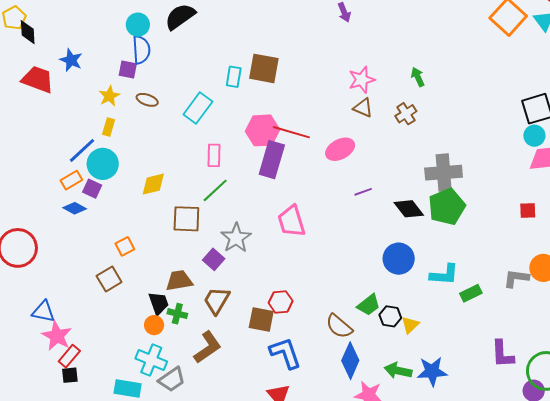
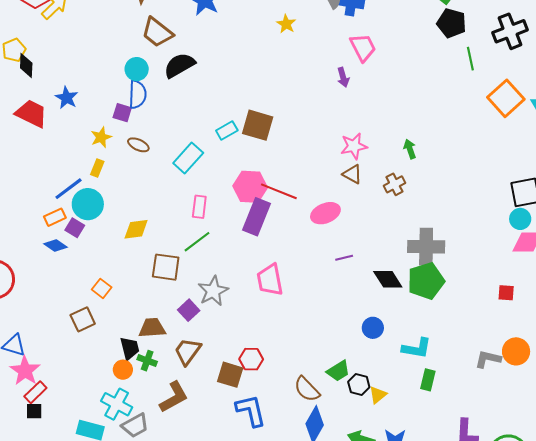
cyan rectangle: (234, 77) -> (227, 131), turned 45
orange square: (125, 246) -> (102, 288), turned -30
blue circle: (399, 259) -> (373, 328), size x0.7
green rectangle: (471, 293) -> (428, 380), moved, turned -55

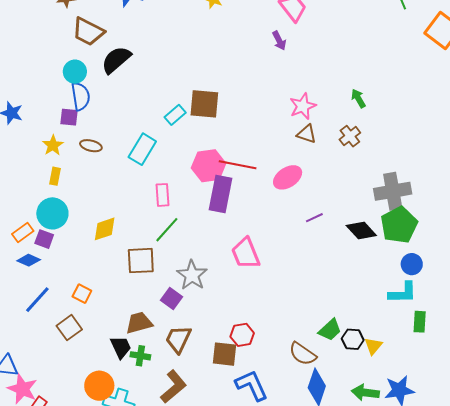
blue line: (69, 189) -> (37, 300), moved
blue circle: (373, 328) -> (412, 264), moved
orange circle: (123, 370) -> (99, 386), moved, size x1.5

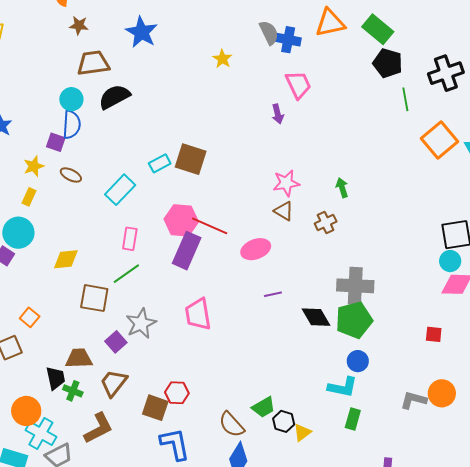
brown trapezoid: (88, 32) -> (93, 63), turned 132

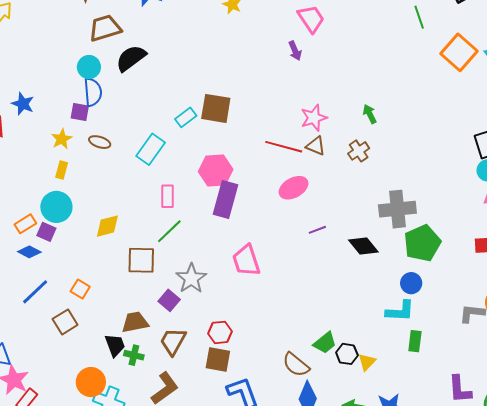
red line: (210, 226) -> (284, 147), moved
green pentagon: (354, 320) -> (422, 243), moved
red hexagon: (177, 393) -> (220, 332), moved

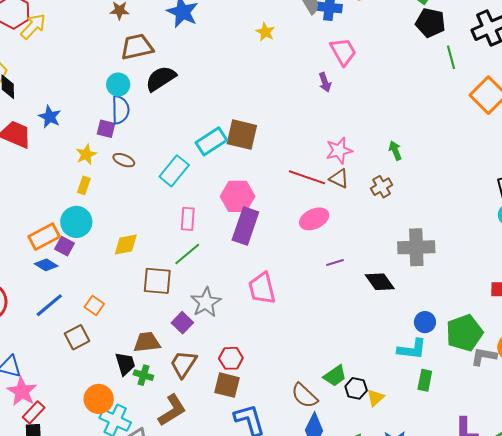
cyan rectangle: (186, 117) -> (211, 141), size x1.4
orange rectangle: (25, 224) -> (44, 237), size x1.4
green pentagon: (422, 243) -> (464, 333), moved

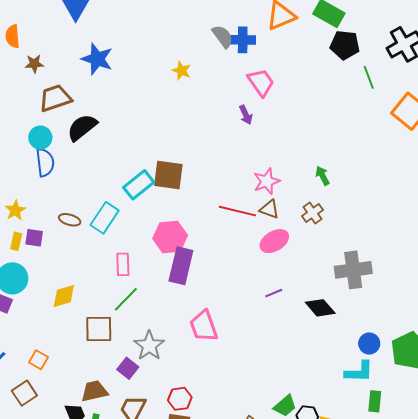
purple square: (106, 129) -> (34, 238), moved
brown ellipse: (124, 160) -> (70, 220), moved
pink ellipse: (314, 219) -> (274, 241), moved

